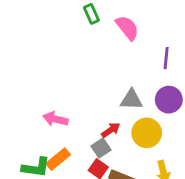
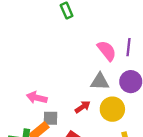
pink semicircle: (127, 28) -> (107, 51), moved
gray square: (101, 148) -> (50, 118), moved, turned 35

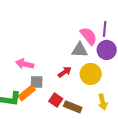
purple line: (128, 47) -> (105, 29), moved
pink semicircle: (107, 51) -> (89, 36), moved

